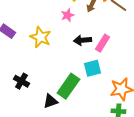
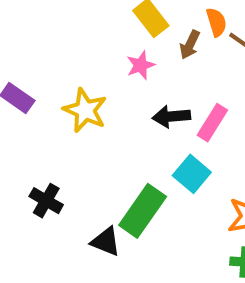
cyan square: (92, 68) -> (192, 174), turned -36
black triangle: (50, 101) -> (106, 242), turned 42

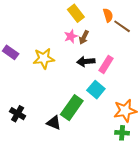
brown arrow: (190, 45) -> (84, 37), moved
yellow star: (85, 110) -> (44, 58), turned -30
black cross: (46, 201) -> (18, 114), moved

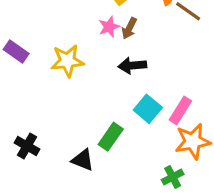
pink rectangle: (106, 64) -> (180, 110), moved
green rectangle: (72, 108) -> (111, 137), size x0.7
green cross: (122, 133) -> (173, 177), moved, turned -32

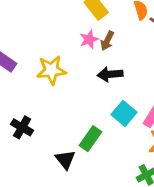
black cross: (27, 146) -> (22, 127), moved
black triangle: (83, 160) -> (65, 160), turned 30

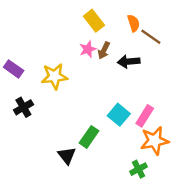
black arrow: (110, 74) -> (129, 62), moved
black cross: (22, 127) -> (23, 107), moved, turned 30

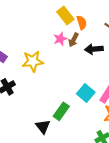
orange semicircle: (134, 23) -> (82, 23), moved

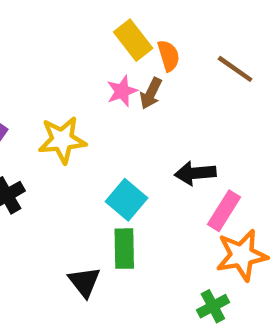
black arrow: (94, 49) -> (195, 173), moved
cyan square: (86, 93) -> (126, 200), moved
green rectangle: (61, 111) -> (124, 249), turned -36

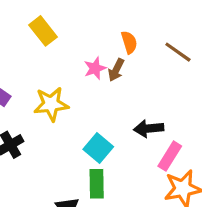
yellow rectangle: (133, 40) -> (43, 31), moved

